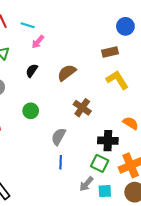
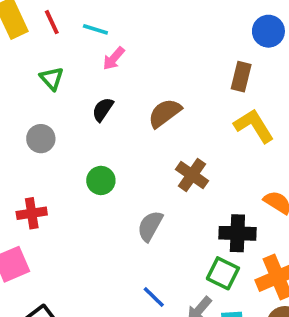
brown rectangle: (110, 52) -> (241, 77), turned -63
blue line: (61, 162) -> (154, 297), moved, turned -48

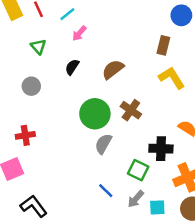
cyan line: (95, 29) -> (67, 14), turned -56
green circle: (101, 180) -> (95, 114), moved, size x1.6
green square: (223, 273) -> (138, 170), moved

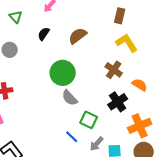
brown cross: (131, 110) -> (114, 70), moved
gray semicircle: (103, 144) -> (70, 98), turned -72
black cross: (161, 149) -> (118, 102), turned -36
green square: (138, 170) -> (89, 120), moved

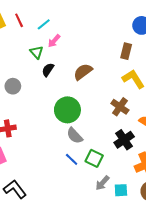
green triangle: (16, 17) -> (37, 52), moved
blue line: (72, 137) -> (72, 159), moved

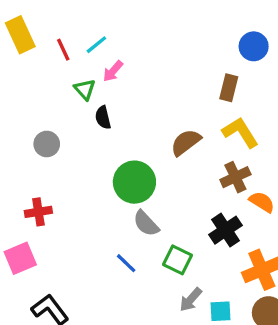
red line: (19, 20) -> (63, 50), moved
black semicircle: (48, 70) -> (103, 118), turned -48
brown semicircle: (83, 72) -> (186, 142), moved
brown cross: (120, 107) -> (235, 177), moved, turned 30
blue line: (72, 159) -> (126, 263), moved

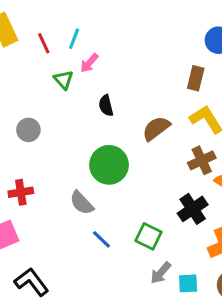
cyan line: (96, 45) -> (74, 39), turned -30
black semicircle: (103, 118) -> (106, 106), moved
gray semicircle: (146, 223) -> (82, 203), moved

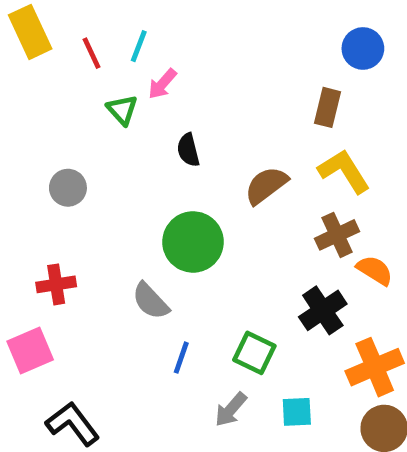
blue line: (101, 239) -> (181, 358), turned 65
gray arrow: (161, 273) -> (231, 410), moved
cyan square: (188, 283) -> (297, 412), moved

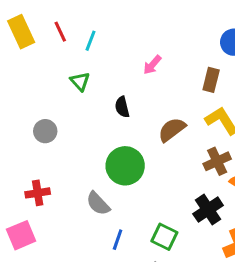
red line: (92, 53) -> (60, 32), moved
pink arrow: (162, 84) -> (152, 65), moved

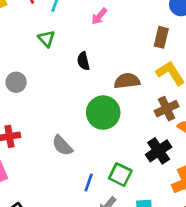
pink arrow: (152, 65) -> (99, 16), moved
brown semicircle: (172, 130) -> (127, 81), turned 30
green circle: (125, 166) -> (103, 113), moved
blue line: (118, 240) -> (89, 183), moved

